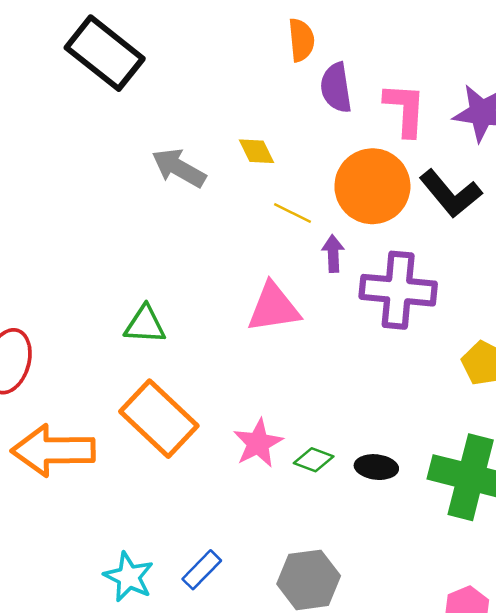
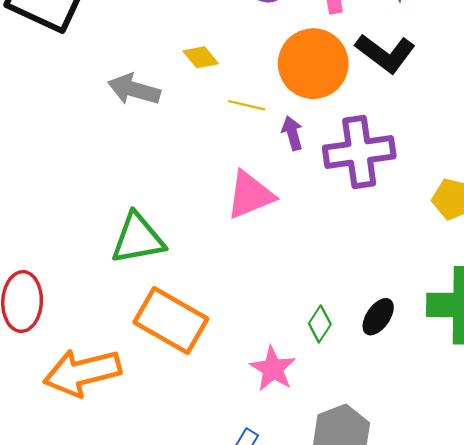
green triangle: (145, 325) -> (138, 239), size x1.4
pink star: (258, 443) -> (273, 369), moved
green diamond: (314, 460) -> (320, 324), turned -64
black ellipse: (376, 467) -> (378, 317), turned -48

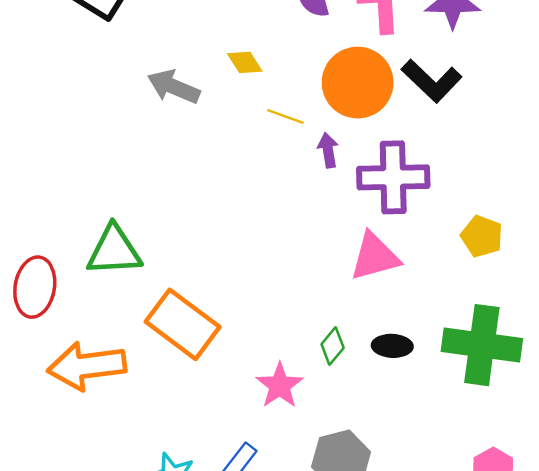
pink triangle: (250, 195) -> (375, 257), moved
green triangle: (138, 239) -> (114, 251), moved
black ellipse: (378, 317) -> (392, 346), turned 51

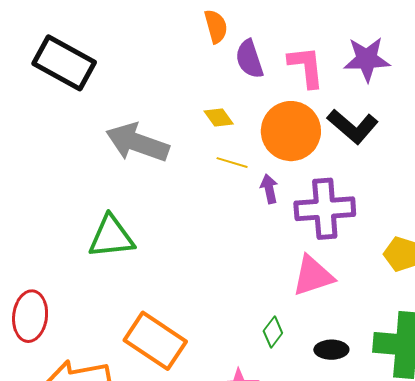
yellow diamond: (245, 62) -> (219, 117), moved
gray arrow: (174, 87) -> (137, 143), size x1.4
green triangle: (114, 251) -> (111, 237), moved
green diamond: (333, 346) -> (273, 332), moved

